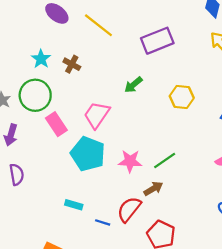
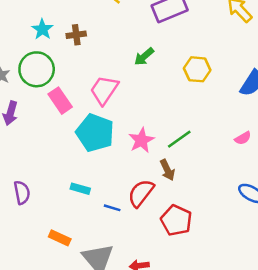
brown cross: (72, 64) -> (76, 35), turned -35
pink star: (130, 161) -> (141, 140), turned -30
purple semicircle: (17, 175) -> (22, 193), moved
brown arrow: (153, 189) -> (167, 170), turned 96

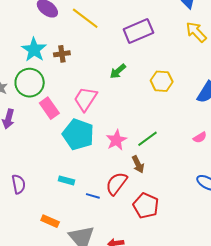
cyan star: (42, 29) -> (34, 50), size x1.4

